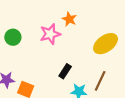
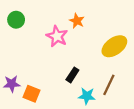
pink star: (50, 34) -> (57, 36), turned -30
green circle: (13, 37) -> (16, 20), moved

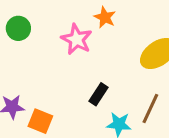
green circle: (16, 20) -> (18, 28), moved

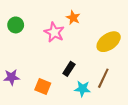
orange square: (40, 121) -> (43, 87), moved

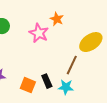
black rectangle: (69, 69) -> (47, 81), moved, turned -56
brown line: (103, 78) -> (72, 65), moved

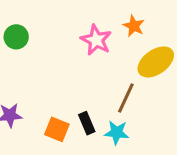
orange star: (57, 19) -> (134, 26), moved
pink star: (39, 33) -> (96, 40), moved

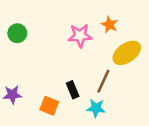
pink star: (96, 40) -> (80, 36), turned -30
black rectangle: (87, 123) -> (73, 90), moved

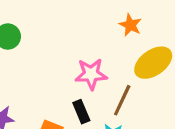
pink star: (80, 36) -> (91, 74), moved

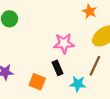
brown line: (122, 100) -> (95, 66), moved

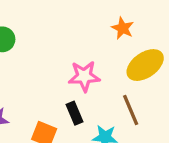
brown line: (95, 66) -> (131, 110), turned -48

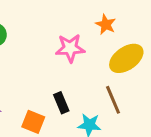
pink star: (84, 76) -> (70, 48), moved

